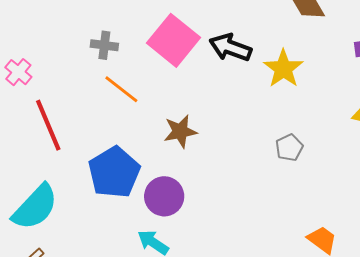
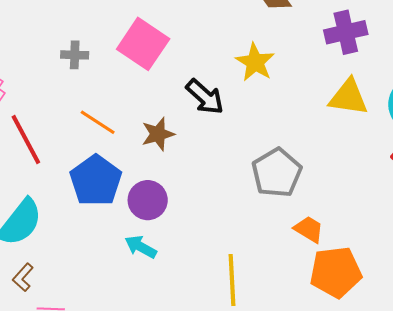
black arrow: (230, 47) -> (205, 97), moved, turned -153
orange line: (121, 89) -> (98, 122), moved
gray pentagon: (289, 148) -> (277, 173), moved, size x1.8

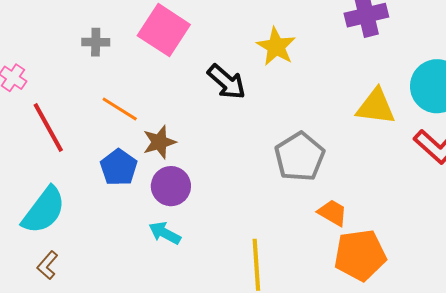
yellow triangle: (348, 97) -> (376, 107), moved
brown star: (158, 134) -> (159, 142), moved
blue pentagon: (96, 181) -> (119, 167), size x0.7

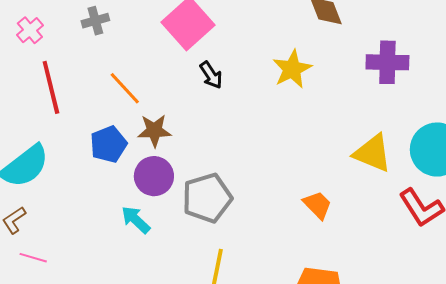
gray cross: (96, 42) -> (95, 21), moved, turned -32
black arrow: (226, 82) -> (211, 75), moved, size x0.7
gray pentagon: (300, 157) -> (207, 198), moved
orange trapezoid: (333, 213) -> (317, 205), moved

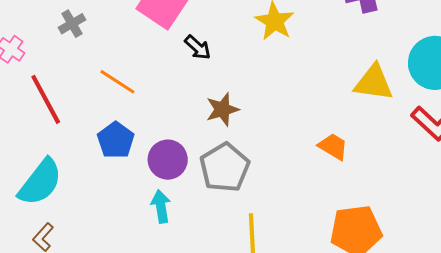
brown star: (154, 131) -> (222, 109), moved
cyan arrow: (136, 220) -> (161, 206), turned 52

